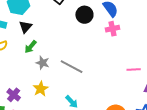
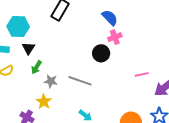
black circle: (84, 15) -> (101, 53), moved
yellow star: (41, 89) -> (44, 102), moved

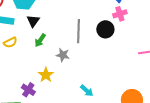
gray star: (51, 81) -> (63, 55), moved
gray line: (80, 81) -> (78, 31), moved, turned 70

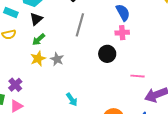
black circle: (105, 29) -> (107, 54), moved
gray line: (78, 31) -> (80, 25), moved
yellow star: (46, 75) -> (38, 59), moved

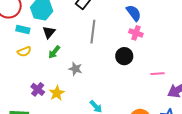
pink cross: (122, 33) -> (136, 33), turned 32
yellow star: (38, 59) -> (57, 93), moved
purple cross: (15, 85) -> (38, 89), moved

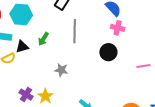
black triangle: (49, 32) -> (22, 47), moved, turned 40
green arrow: (54, 52) -> (43, 39), moved

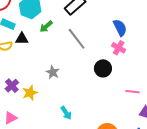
gray line: (75, 31) -> (77, 39), turned -55
green arrow: (43, 39) -> (46, 26), moved

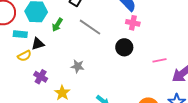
purple cross: (12, 86) -> (41, 77), moved

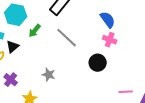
black triangle: (38, 44) -> (13, 47), turned -32
pink line: (160, 60) -> (126, 92), moved

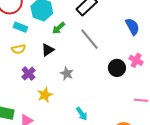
pink cross: (110, 40) -> (136, 60), moved
black triangle: (13, 47) -> (48, 50), moved

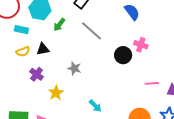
black triangle: (48, 50) -> (43, 49), moved, turned 32

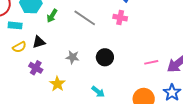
pink cross: (141, 45) -> (120, 18), moved
black circle: (123, 55) -> (105, 57), moved

